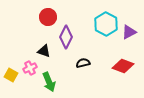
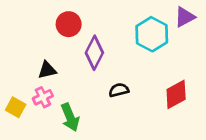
purple triangle: (129, 32) -> (185, 17), moved
black triangle: (44, 51) -> (47, 70), moved, turned -32
red diamond: (123, 66) -> (176, 94), turned -50

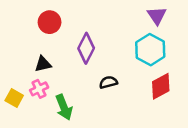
purple triangle: (185, 17) -> (157, 16), moved, turned -36
red circle: (69, 24) -> (50, 22), moved
cyan hexagon: (152, 34) -> (150, 50), moved

